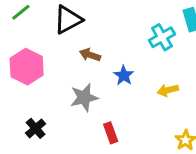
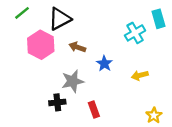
pink hexagon: (27, 67) -> (41, 45), moved
black cross: (36, 128) -> (57, 102), moved, turned 35

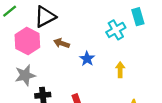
yellow arrow: (140, 75) -> (120, 70), turned 104
gray star: (73, 81) -> (25, 75), moved

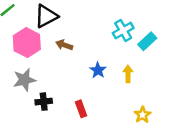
cyan rectangle: (138, 17) -> (147, 41), moved, turned 63
blue star: (87, 59) -> (98, 70), moved

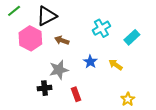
cyan cross: (123, 30) -> (101, 28), moved
yellow arrow: (128, 74) -> (116, 65), turned -56
gray star: (24, 80) -> (59, 70), moved

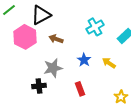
red rectangle: (76, 94) -> (80, 89), moved

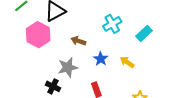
brown arrow: (56, 39) -> (78, 41), moved
black cross: (39, 86) -> (53, 86), turned 32

